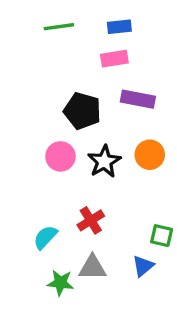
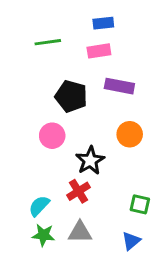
green line: (59, 27) -> (48, 42), moved
black star: (104, 161) -> (90, 161), moved
blue triangle: (143, 266) -> (131, 241), moved
green star: (60, 283) -> (43, 235), moved

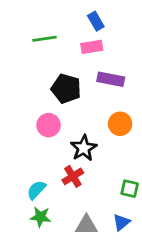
blue rectangle: (103, 23) -> (96, 21), turned 66
gray triangle: (80, 232) -> (86, 225), moved

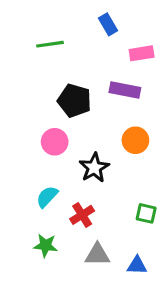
pink rectangle: (92, 47) -> (142, 53), moved
red cross: (73, 176) -> (82, 215), moved
cyan semicircle: (36, 190) -> (47, 197), moved
blue triangle: (121, 222) -> (137, 265), moved, turned 42

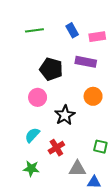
blue rectangle: (108, 24) -> (72, 30), moved
gray triangle: (97, 255) -> (77, 169), moved

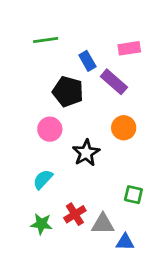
blue rectangle: (72, 30) -> (87, 61), moved
purple rectangle: (86, 62) -> (114, 82), turned 30
red cross: (56, 148) -> (75, 214), moved

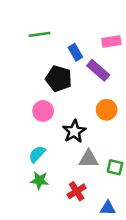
red cross: (75, 214) -> (77, 191), moved
green star: (41, 224) -> (39, 180), moved
gray triangle: (103, 224) -> (89, 159), moved

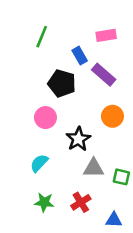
green line: (39, 34) -> (42, 37), turned -60
pink rectangle: (111, 42) -> (106, 35), moved
green star: (39, 180) -> (44, 202), moved

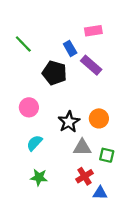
green line: (42, 37) -> (23, 44), moved, turned -66
orange circle: (112, 116) -> (99, 118), moved
pink circle: (45, 118) -> (29, 107), moved
red cross: (81, 202) -> (84, 176), moved

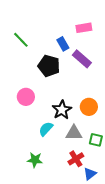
cyan semicircle: (34, 143) -> (46, 129), moved
blue triangle: (100, 193) -> (90, 174), turned -40

